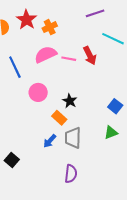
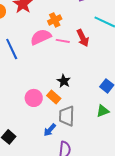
orange cross: (50, 27) -> (55, 20), moved
pink circle: (38, 92) -> (34, 98), moved
blue arrow: (50, 141) -> (50, 130), moved

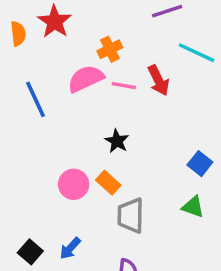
black star: (64, 81) -> (117, 141), moved
green triangle: (103, 111) -> (193, 207), turned 40
blue arrow: (50, 130) -> (70, 248), moved

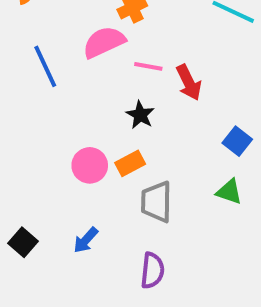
red arrow: (158, 80) -> (189, 83), moved
pink line: (124, 86) -> (148, 66), moved
orange rectangle: (108, 183) -> (130, 163), turned -70
black square: (30, 252) -> (23, 242), moved

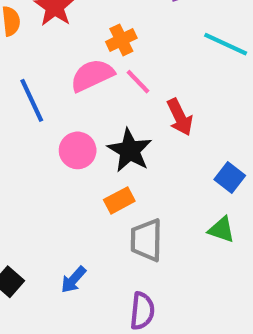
pink line: (148, 66) -> (138, 82), moved, turned 36
black star: (140, 115) -> (130, 150), size x1.5
pink circle: (90, 165) -> (78, 150), moved

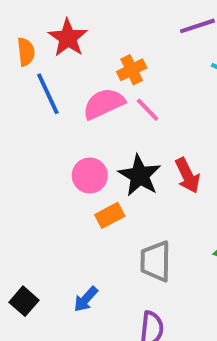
blue line: (32, 100) -> (48, 94), moved
red arrow: (180, 117) -> (187, 176), moved
orange rectangle: (119, 200) -> (110, 215), moved

